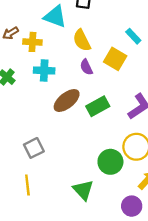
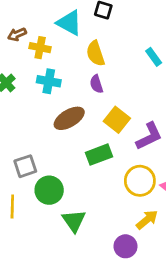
yellow square: (115, 59) -> (117, 120), moved
green rectangle: (98, 106) -> (99, 155), moved
green circle: (110, 162) -> (49, 190), moved

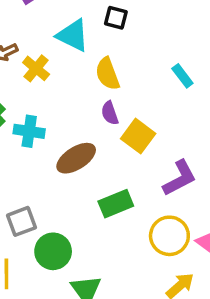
yellow cross: (40, 48) -> (36, 68), turned 30
cyan cross: (49, 81) -> (29, 131), moved
yellow square: (117, 120) -> (138, 136), moved

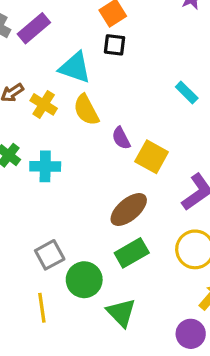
yellow semicircle: (107, 74) -> (86, 110), moved
brown ellipse: (76, 158) -> (129, 209), moved
green rectangle: (116, 204) -> (132, 253), moved

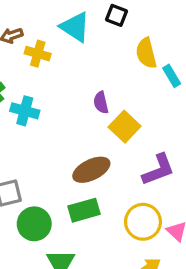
yellow cross: (44, 104) -> (38, 54), turned -30
yellow semicircle: (86, 110) -> (146, 53), moved

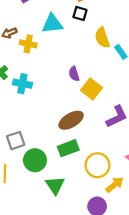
cyan triangle: (75, 27) -> (52, 24), turned -35
yellow circle: (143, 222) -> (97, 165), moved

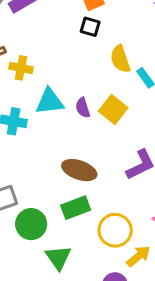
cyan triangle: (52, 24) -> (50, 102), moved
yellow square: (91, 89) -> (113, 109), moved
brown ellipse: (71, 120) -> (79, 170), turned 50

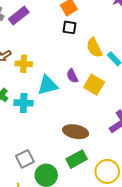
purple semicircle: (83, 108) -> (72, 76), moved

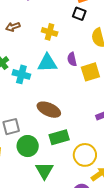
yellow cross: (24, 64) -> (50, 32), moved
yellow square: (94, 85) -> (90, 72), turned 30
brown ellipse: (76, 132) -> (49, 110), moved

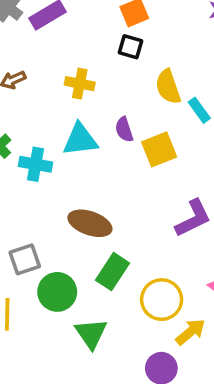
green rectangle: (59, 137) -> (113, 272), turned -36

